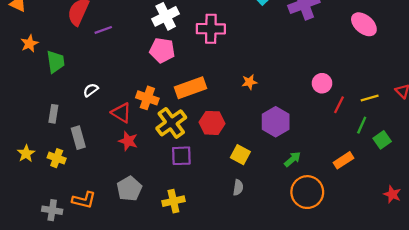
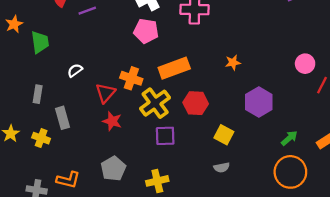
red triangle: (121, 113) -> (105, 93), turned 40
green arrow: (293, 159) -> (289, 138), moved
gray semicircle: (238, 188) -> (222, 167), turned 70

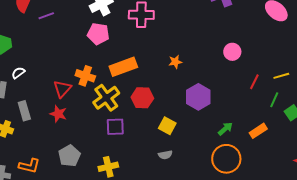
pink circle: (305, 64) -> (232, 52), moved
white semicircle: (75, 70) -> (18, 73), moved
red star: (112, 121) -> (58, 114), moved

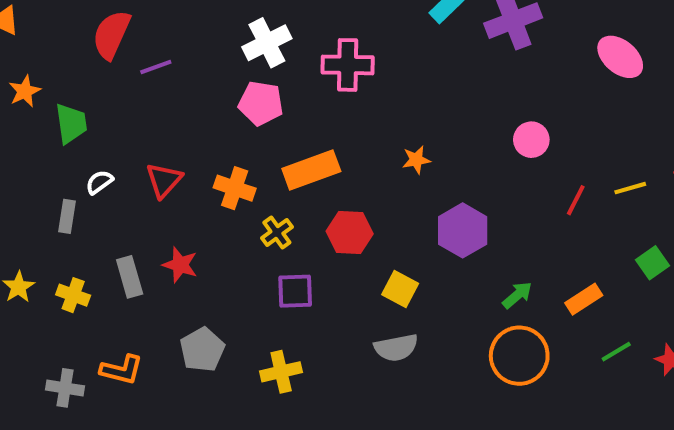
red triangle: (62, 89) -> (164, 180), moved
yellow cross: (106, 98) -> (277, 233), size x0.6
green line: (274, 100) -> (616, 352), moved, turned 35
gray rectangle: (24, 111) -> (130, 277), moved
gray semicircle: (165, 155) -> (396, 348), size x1.5

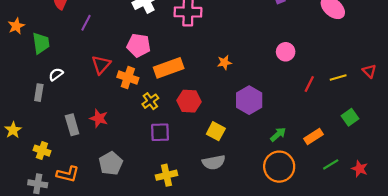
purple line: (156, 67) -> (86, 23), moved, turned -42
pink pentagon: (261, 103) -> (139, 45), moved
red triangle: (164, 180) -> (101, 65), moved
yellow cross: (73, 295) -> (42, 151), moved
yellow cross: (281, 372) -> (166, 175), moved

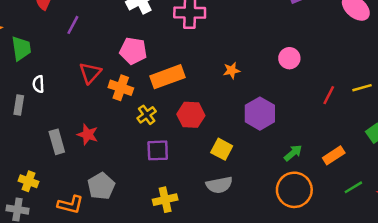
pink circle: (286, 52) -> (289, 58), moved
white semicircle: (56, 74) -> (38, 84), turned -56
yellow cross: (42, 151) -> (29, 181), moved
orange L-shape: (68, 174) -> (70, 205), moved

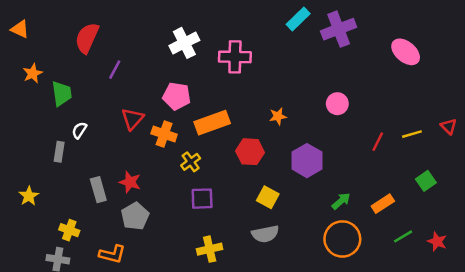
white semicircle: (38, 84) -> (79, 130), turned 35
red hexagon: (191, 115) -> (250, 152), moved
gray pentagon: (101, 186) -> (135, 216), moved

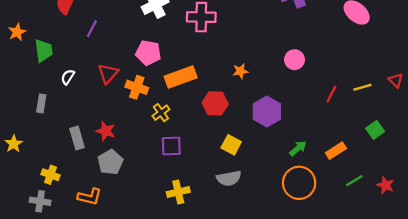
white semicircle: (79, 130) -> (68, 77), moved

